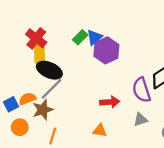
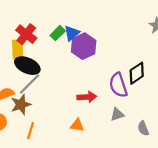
red cross: (36, 38) -> (26, 34), moved

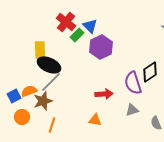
blue triangle: (72, 33) -> (90, 26), moved, turned -35
red cross: (26, 34) -> (66, 22), moved

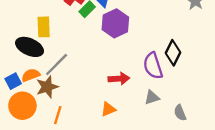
black ellipse: (49, 65) -> (30, 47), moved
black diamond: (150, 72) -> (173, 53), turned -30
orange circle: (22, 117) -> (22, 106), size x1.5
orange triangle: (95, 120) -> (108, 109), turned -32

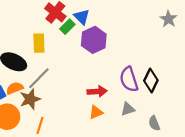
yellow rectangle: (44, 27) -> (39, 43), moved
black diamond: (173, 53) -> (151, 80), moved
orange triangle: (108, 109) -> (96, 112), moved

